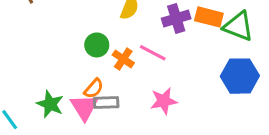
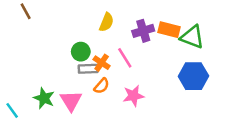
pink line: (153, 53) -> (125, 58), turned 30
orange semicircle: (94, 89) -> (102, 86), moved
gray rectangle: (106, 103) -> (88, 69), moved

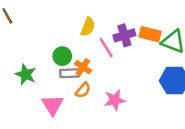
pink line: (125, 58) -> (106, 48), moved
green star: (44, 98) -> (26, 74), moved

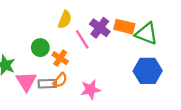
purple cross: (124, 35) -> (100, 28), turned -36
gray rectangle: (70, 73) -> (47, 84), moved
pink triangle: (52, 105) -> (26, 81), moved

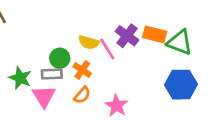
yellow semicircle: (65, 20) -> (89, 42), moved, turned 84
gray rectangle: (47, 84) -> (52, 74), moved
pink star: (90, 90) -> (116, 106), turned -30

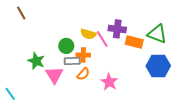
orange rectangle: (155, 34) -> (134, 42), moved
purple cross: (127, 36) -> (117, 29), turned -30
orange cross: (82, 70) -> (83, 55), turned -32
gray rectangle: (52, 74) -> (72, 61), moved

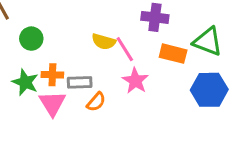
purple cross: (117, 29) -> (155, 17), moved
green circle: (66, 46) -> (31, 39), moved
orange cross: (83, 55) -> (52, 75), moved
pink star: (109, 82) -> (135, 81), moved

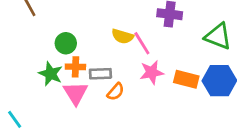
green circle: (31, 39) -> (66, 43), moved
orange rectangle: (173, 54) -> (186, 79), moved
pink star: (135, 81) -> (152, 72), turned 30

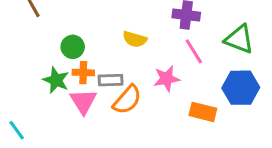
pink line: (142, 43) -> (194, 51), moved
orange rectangle: (186, 79) -> (203, 112), moved
orange semicircle: (116, 92) -> (127, 100), size x1.5

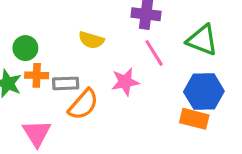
pink triangle: (83, 101) -> (37, 133), moved
orange rectangle: (203, 112) -> (194, 119), moved

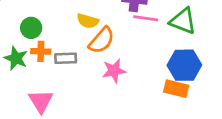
pink line: (154, 53) -> (146, 18), moved, turned -50
pink star: (125, 82) -> (114, 71), moved
orange semicircle: (83, 104) -> (102, 40), moved

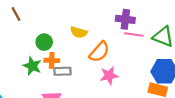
yellow semicircle: (88, 21) -> (79, 32), moved
gray rectangle: (66, 58) -> (63, 71), moved

